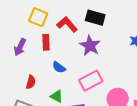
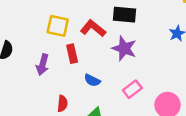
pink rectangle: (91, 81) -> (132, 89), size x0.7

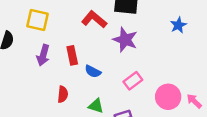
yellow square: (58, 26) -> (38, 20), moved
red rectangle: (72, 54) -> (72, 55), moved

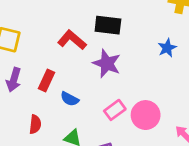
red rectangle: (72, 55) -> (46, 80), turned 36
pink circle: (168, 97) -> (146, 115), moved

